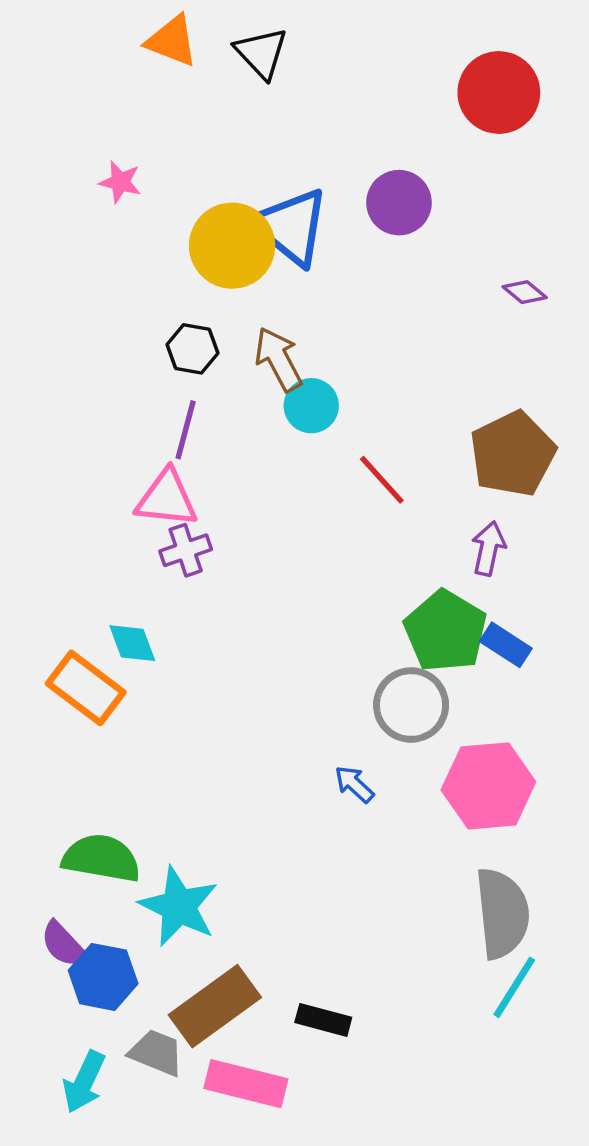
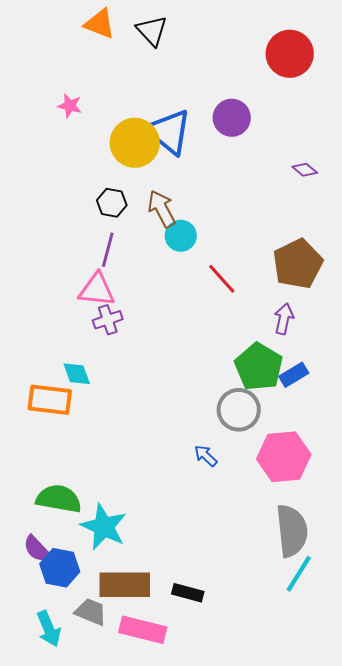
blue rectangle: (506, 645) -> (294, 375), turned -64
orange rectangle: (86, 688) -> (50, 400), turned -30
brown rectangle: (215, 1006) -> (125, 585), turned 36
cyan arrow: (84, 1082) -> (49, 629), turned -48

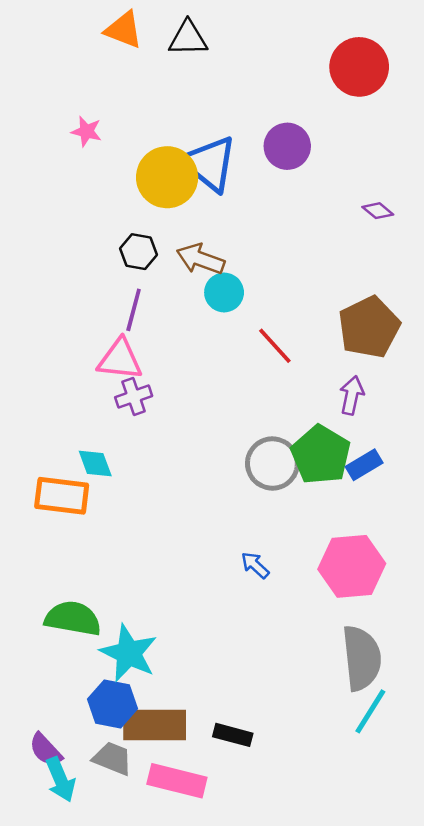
black triangle: (152, 31) -> (188, 38), turned -48
brown arrow: (162, 209) -> (201, 259), turned -42
gray circle: (239, 410) -> (272, 464), moved
purple semicircle: (37, 549) -> (46, 750), moved
blue hexagon: (60, 568) -> (113, 704), moved

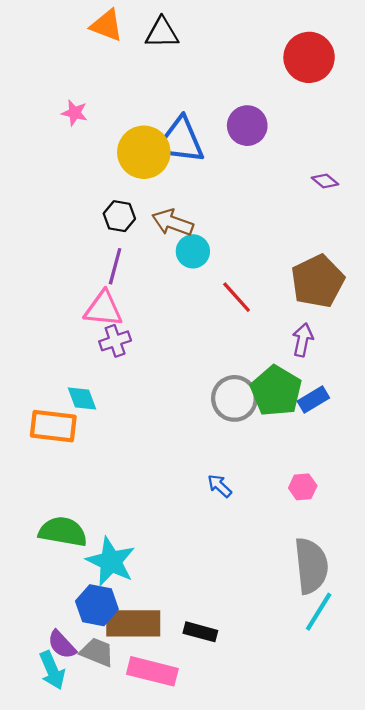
blue triangle: (209, 164) -> (180, 141), turned -32
pink hexagon: (352, 566) -> (303, 487), size x0.5
purple semicircle: (46, 750) -> (62, 645), moved

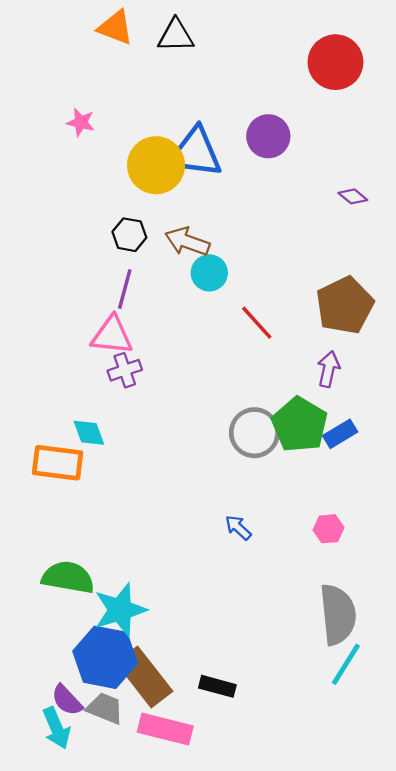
cyan star: (111, 561) -> (120, 610), turned 30
blue hexagon: (97, 605) -> (105, 657), size x1.4
brown rectangle: (133, 623) -> (144, 677), turned 52

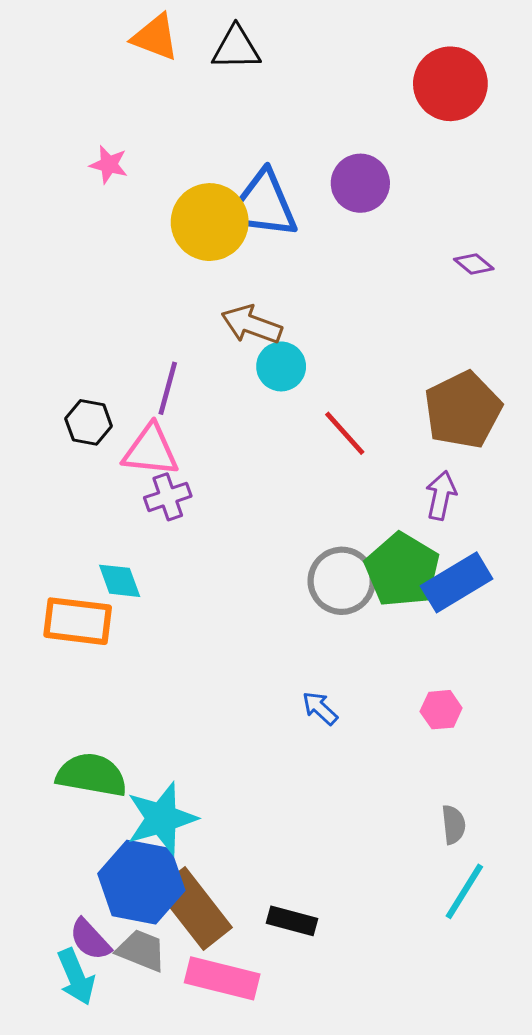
black hexagon: (129, 235) -> (89, 422), moved
blue rectangle: (340, 434) -> (457, 582), size x1.5
gray semicircle: (338, 614) -> (454, 825), size x0.5

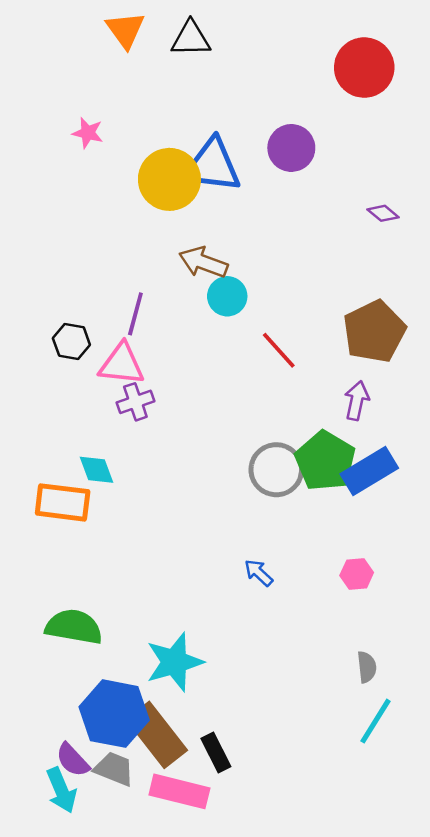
orange triangle: (155, 37) -> (125, 30), turned 33
cyan star: (162, 818) -> (174, 662), moved
black rectangle: (292, 921) -> (216, 752), moved, turned 48

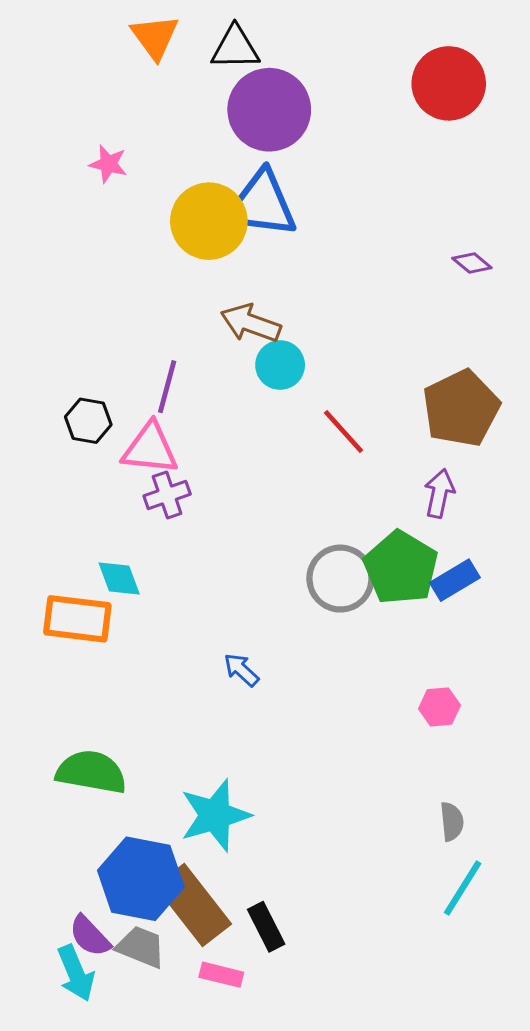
purple circle: (291, 148) -> (269, 110), moved, size x1.4
blue rectangle: (369, 471) -> (455, 580), size x0.7
blue arrow: (259, 573) -> (241, 670), moved
pink rectangle: (179, 791) -> (221, 975), size x0.6

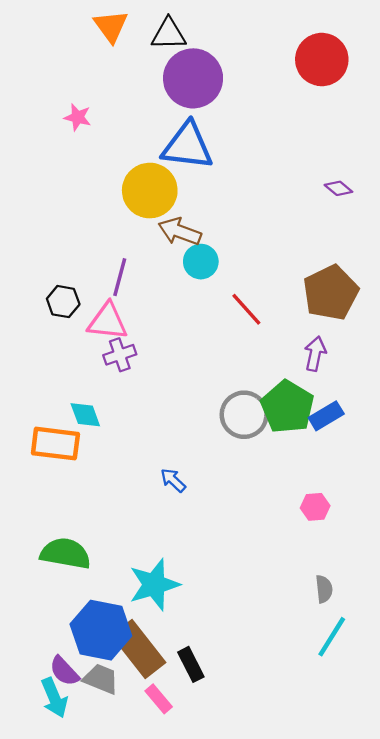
yellow circle: (209, 221) -> (150, 191), moved
pink rectangle: (221, 975) -> (159, 699), turned 36

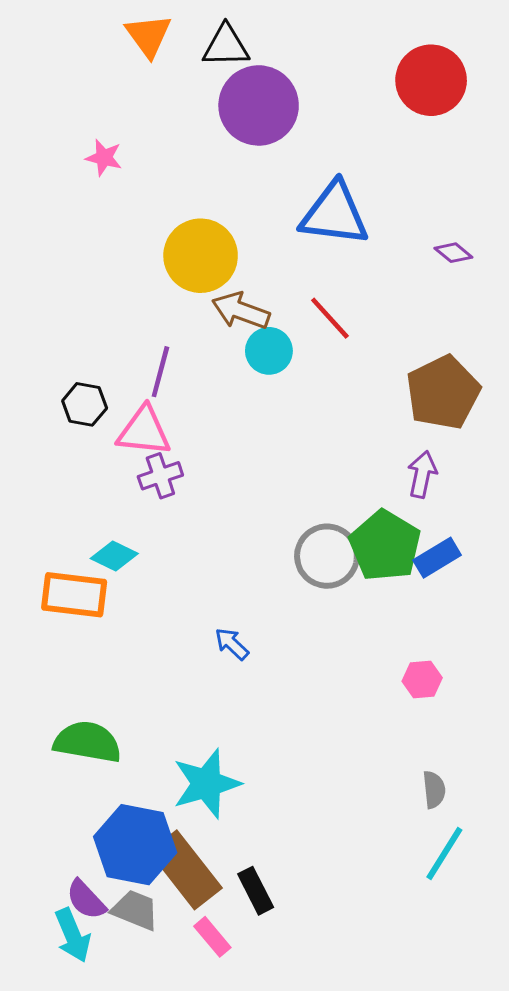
blue triangle: (187, 146) -> (334, 214), moved
red line: (246, 309) -> (330, 318), moved
cyan diamond: (85, 415) -> (114, 556), turned -44

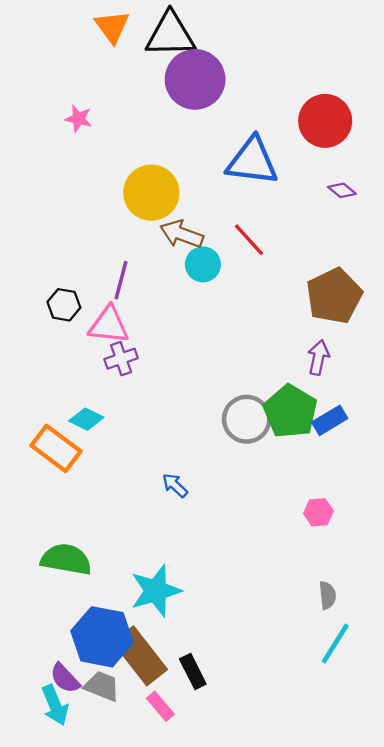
black triangle: (226, 46) -> (170, 35), size x1.4
red circle: (431, 80) -> (325, 121), moved
orange rectangle: (74, 595) -> (56, 448), turned 30

